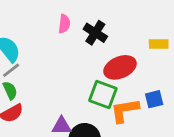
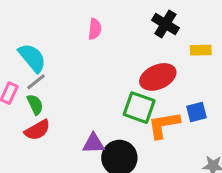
black cross: (95, 33) -> (165, 24), moved

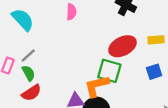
yellow rectangle: (201, 50) -> (156, 40), moved
cyan semicircle: (32, 58) -> (23, 20), moved
orange L-shape: (164, 125) -> (97, 86), moved

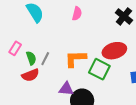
gray line: (28, 55) -> (45, 59), moved, turned -32
orange L-shape: (97, 86) -> (75, 59), moved

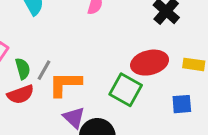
orange L-shape: (75, 59) -> (65, 84), moved
purple triangle: (66, 89) -> (74, 118), turned 35

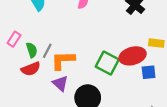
red ellipse: (150, 63) -> (133, 56), moved
purple triangle: (74, 118) -> (60, 83), moved

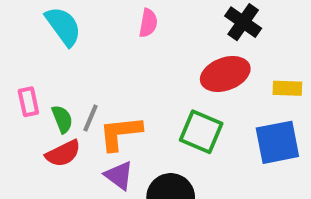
pink rectangle: (14, 39) -> (28, 102), turned -40
red ellipse: (133, 56) -> (225, 74), moved
blue square: (149, 72) -> (277, 142), size x1.6

